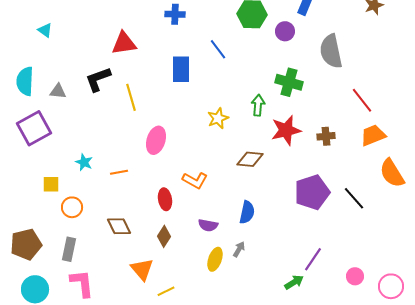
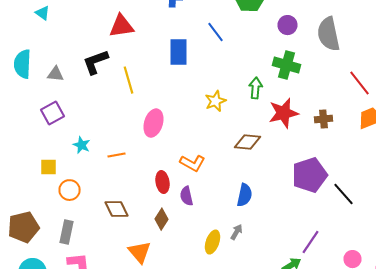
purple circle: (285, 31) -> (288, 25), moved
purple square: (34, 128) -> (52, 113), moved, size x0.7
black line: (354, 198) -> (344, 194), moved
purple semicircle: (208, 225) -> (186, 196), moved, turned 66

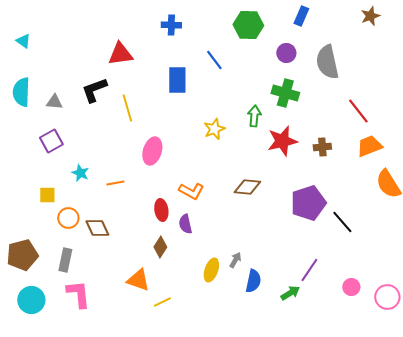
cyan triangle: (42, 13) -> (23, 41), moved
brown diamond: (248, 142) -> (247, 187), moved
blue semicircle: (244, 195) -> (253, 281), moved
brown diamond: (116, 209) -> (97, 228), moved
orange triangle: (140, 252) -> (138, 280), turned -30

